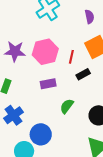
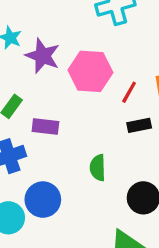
purple rectangle: (48, 84) -> (45, 126), moved
green semicircle: (67, 106) -> (98, 168), turned -56

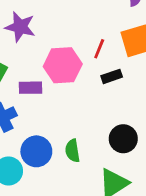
pink hexagon: (90, 71) -> (63, 65), moved
green semicircle: (98, 168) -> (72, 151), moved

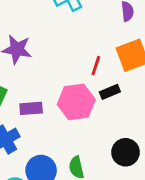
pink hexagon: (63, 65) -> (76, 102), moved

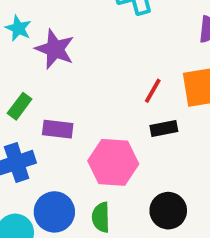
pink hexagon: (76, 102) -> (113, 162), moved

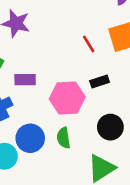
red line: (153, 91) -> (89, 44), turned -54
black rectangle: (164, 128) -> (100, 82), moved

